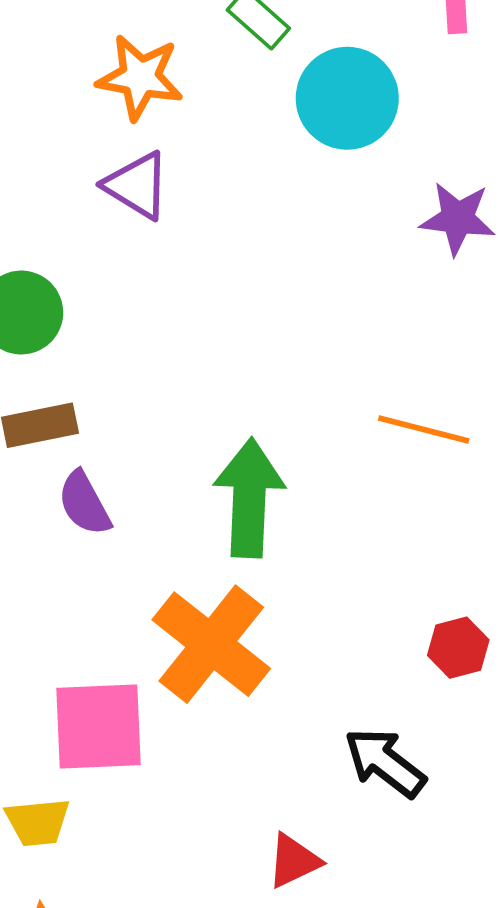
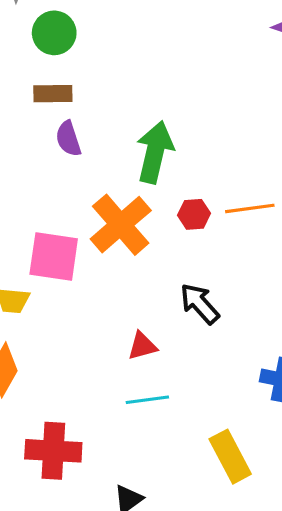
orange line: (424, 429) -> (250, 208), moved, turned -33
red hexagon: (458, 648) -> (194, 214), moved

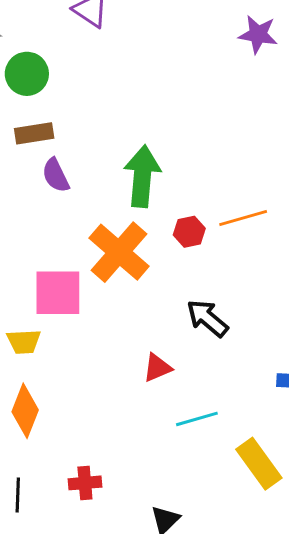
cyan line: (147, 400) -> (197, 419), moved
red cross: (53, 451) -> (85, 483), size x0.6

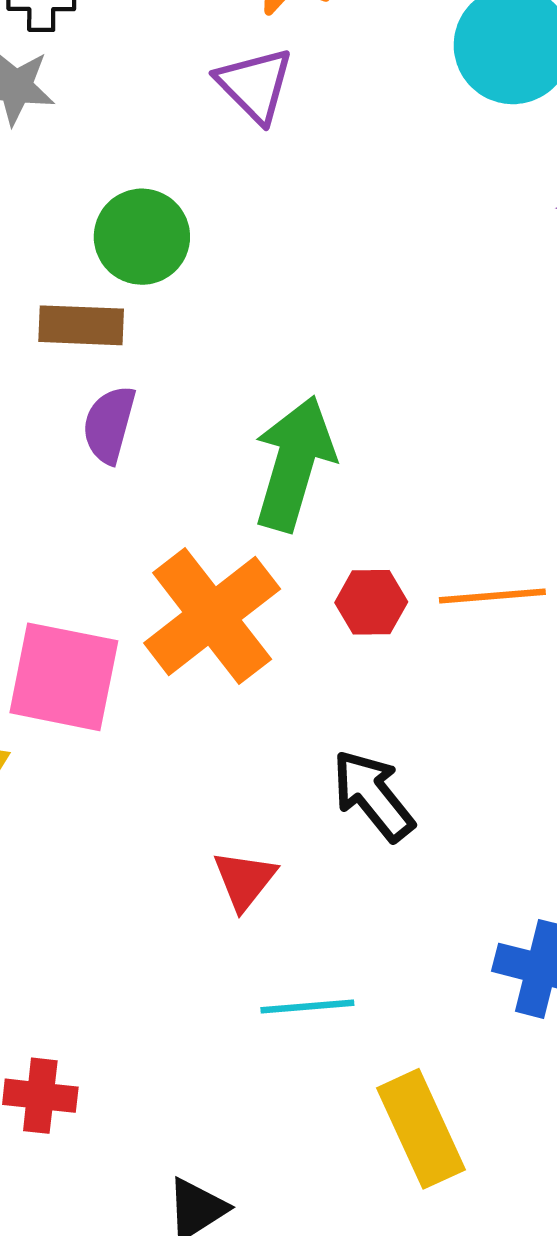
green circle: (27, 74) -> (142, 237), moved
purple semicircle: (56, 175) -> (109, 424), turned 30
red triangle: (157, 368) -> (245, 880), turned -40

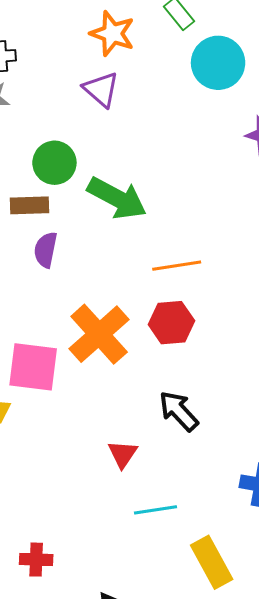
green arrow: (294, 464) -> (117, 198), moved, turned 106
orange line: (492, 596) -> (177, 266), moved
red hexagon: (371, 602) -> (171, 323), size x1.4

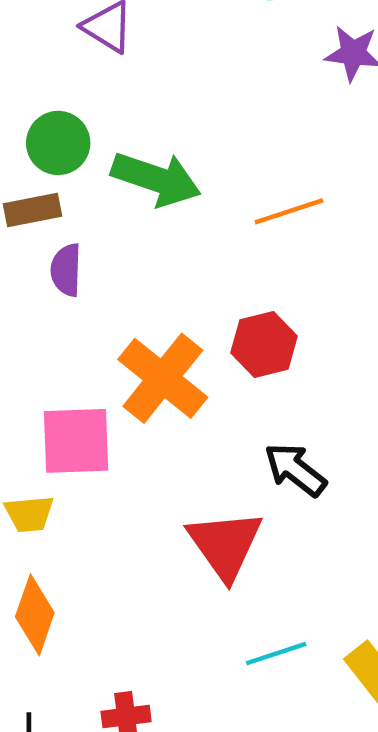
orange line: (177, 266) -> (289, 211), moved
red triangle: (123, 454) -> (225, 545), size x1.8
cyan line: (156, 510) -> (276, 654), moved

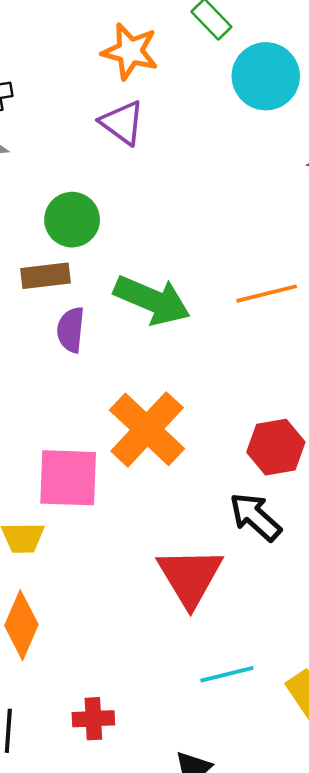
green arrow: (156, 179) -> (152, 300), moved
red hexagon: (264, 345) -> (276, 447), moved

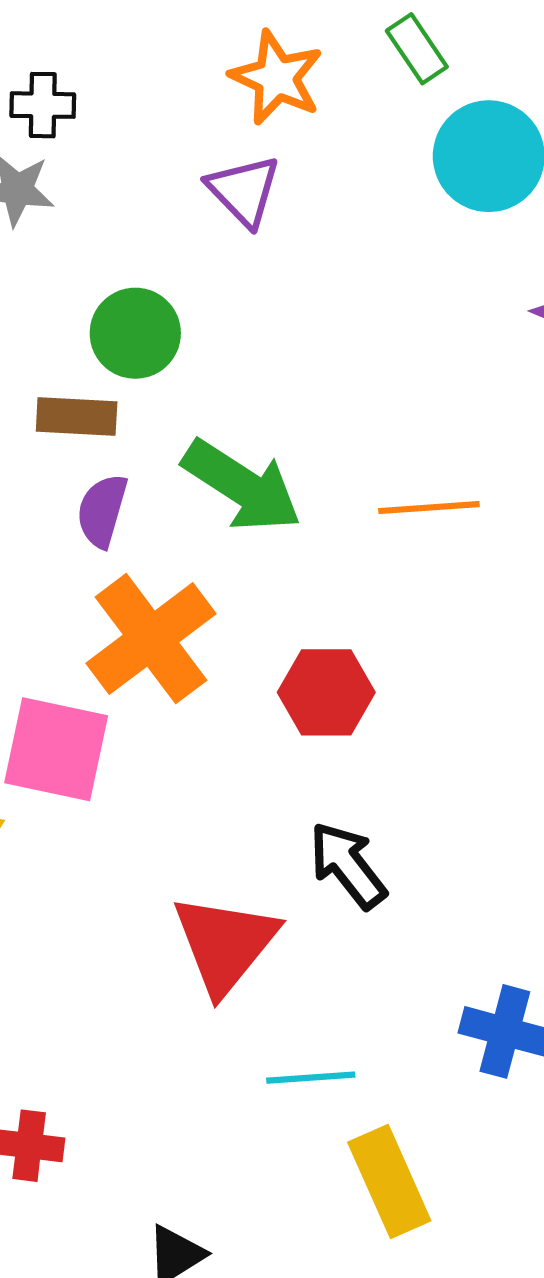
orange cross: (147, 429) -> (151, 639), moved
red hexagon: (276, 447) -> (326, 692), moved
cyan line: (227, 674) -> (311, 1078), moved

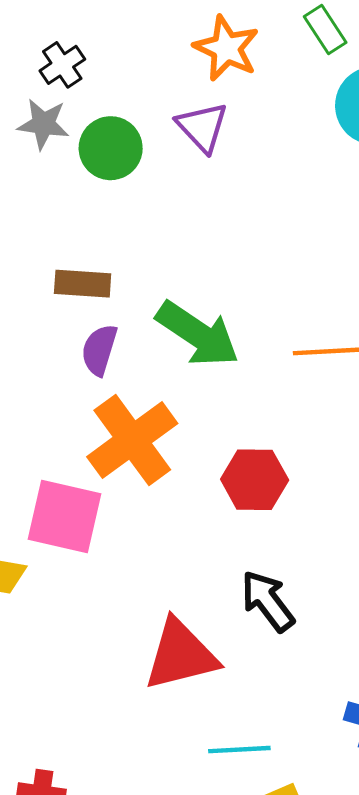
black cross: (43, 105) -> (62, 65), turned -36
green circle: (135, 333) -> (111, 148), moved
red triangle: (225, 944) -> (181, 655), turned 36

